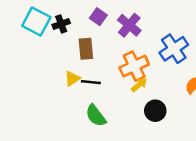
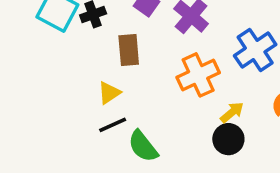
black line: (91, 82) -> (113, 125), moved, turned -30
yellow arrow: (139, 85) -> (232, 112), moved

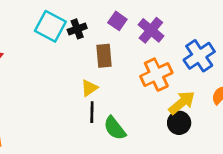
yellow arrow: (232, 112) -> (182, 103), size x1.5
black line: (113, 125) -> (92, 112), turned -65

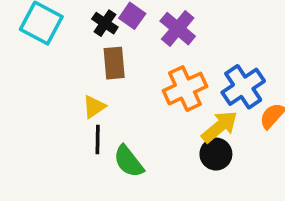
black cross: (77, 29) -> (105, 23), moved, turned -36
blue cross: (199, 56) -> (243, 87), moved

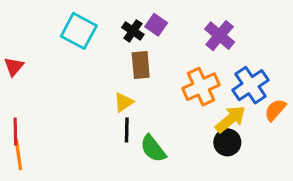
purple cross: (178, 29) -> (220, 36), moved

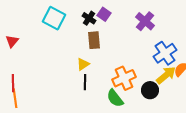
orange cross: (201, 87) -> (124, 78), moved
yellow arrow: (230, 119) -> (166, 75), moved
green semicircle: (153, 149) -> (115, 98), moved

